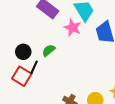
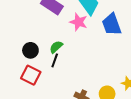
black line: (34, 67) -> (55, 60), moved

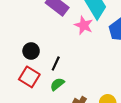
green semicircle: (56, 47) -> (57, 84), moved

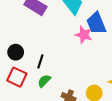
pink star: (84, 25) -> (84, 35), moved

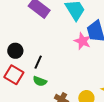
green semicircle: (44, 81) -> (40, 81), turned -120

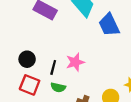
pink star: (83, 41) -> (75, 62), moved, turned -30

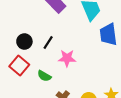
black line: (53, 67) -> (48, 43), moved

